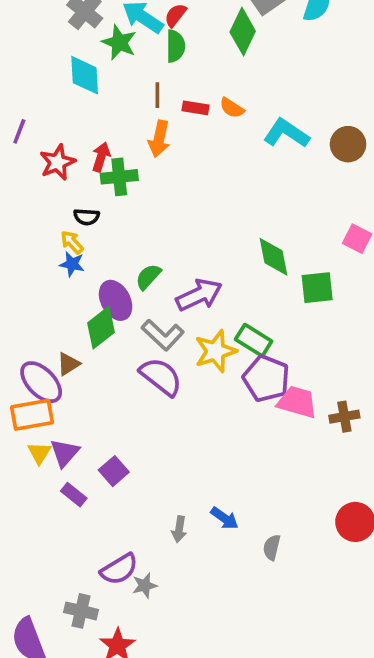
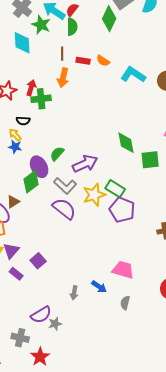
pink trapezoid: (297, 402) -> (123, 270), moved

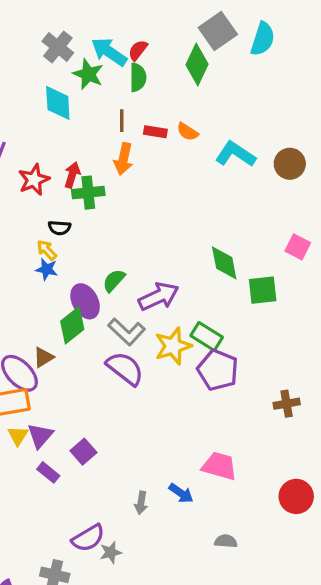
gray semicircle: (125, 303) -> (226, 541), moved, turned 80

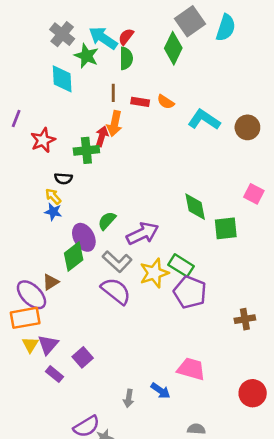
red arrow: (72, 175) -> (102, 136), moved

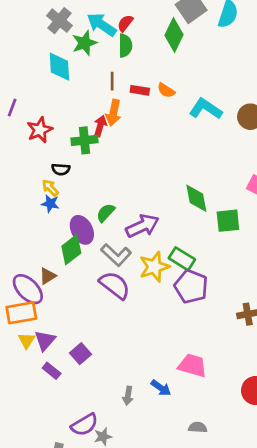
green star: (86, 56) -> (84, 43), turned 30

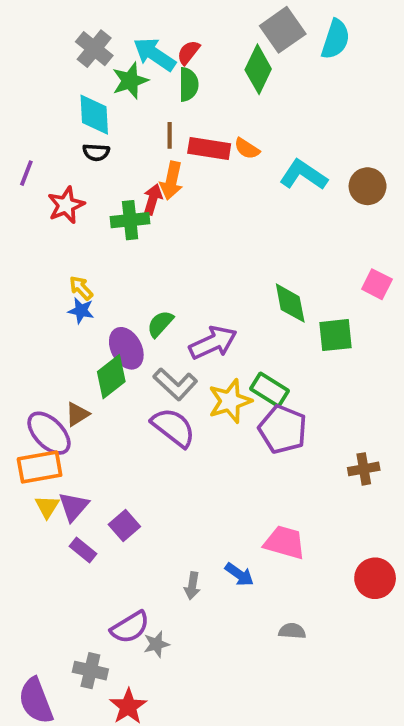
red rectangle: (140, 90) -> (209, 149), size x1.5
black semicircle: (61, 169) -> (96, 152), moved

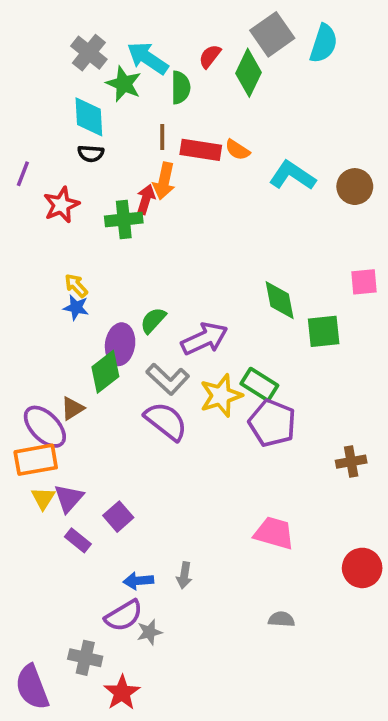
red semicircle: (188, 52) -> (210, 56), moved
green star: (130, 81) -> (124, 84), turned -30
pink square: (377, 284) -> (364, 282), turned -32
purple ellipse: (126, 348) -> (120, 344), turned 36
blue arrow: (239, 574) -> (138, 581), moved, turned 140

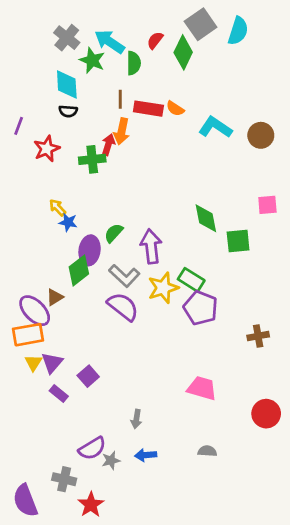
blue star: (76, 308) -> (68, 222), moved
purple arrow: (204, 339) -> (151, 246), turned -72
blue arrow: (138, 581) -> (146, 455), moved

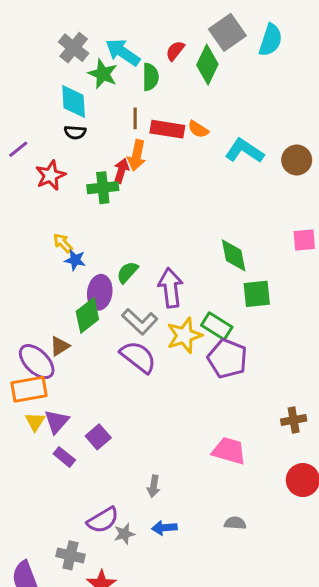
purple line: (19, 126) -> (18, 149), turned 30
green square: (238, 241) -> (257, 294), moved
brown cross: (258, 336) -> (294, 420), moved

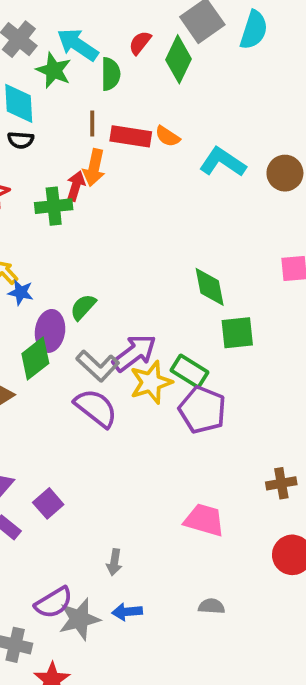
purple arrow: (171, 288) -> (134, 353), moved, turned 60
gray star: (124, 534) -> (79, 619), size x1.6

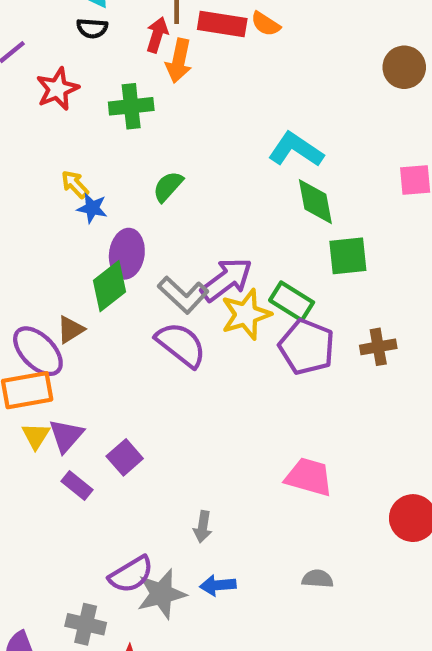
cyan L-shape: (223, 162) -> (296, 150), moved
red arrow: (76, 186) -> (157, 35), moved
green semicircle: (83, 307) -> (168, 186), moved
brown cross: (281, 483) -> (378, 347), moved

